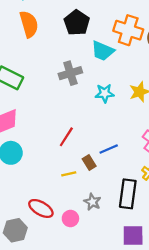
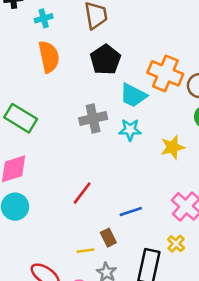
cyan star: (105, 93) -> (130, 130), moved
brown rectangle: (89, 163) -> (108, 238), moved
yellow line: (69, 174) -> (85, 251), moved

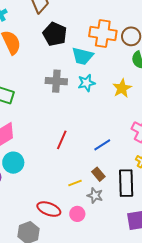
gray cross: (93, 118) -> (56, 81), turned 30
brown rectangle: (108, 238) -> (98, 174), moved

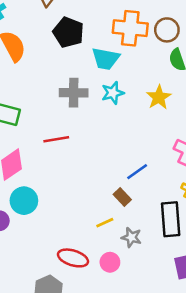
red line: (62, 140) -> (56, 139), moved, turned 60
brown rectangle: (98, 174) -> (122, 197), moved

